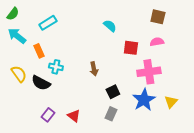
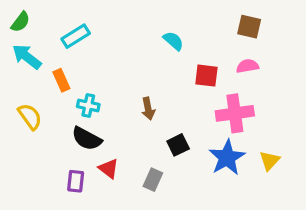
black semicircle: (41, 83) -> (87, 139), moved
gray rectangle: (111, 114) -> (153, 180), moved
purple rectangle: (48, 115) -> (76, 181), turned -32
red triangle: (74, 116) -> (109, 169), moved

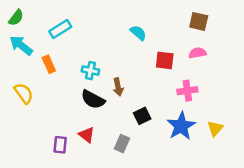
cyan cross: (88, 105) -> (90, 71), moved
pink cross: (235, 113) -> (187, 91), size x0.7
black semicircle: (87, 139) -> (93, 100), moved

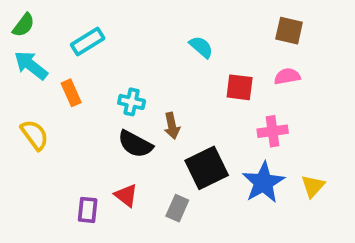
black square: (142, 116) -> (207, 168), size x1.6

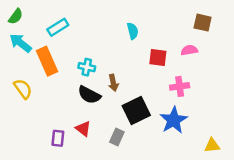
brown square: (289, 31) -> (203, 23), moved
cyan semicircle: (201, 47) -> (133, 31), turned 35
orange rectangle: (71, 93) -> (47, 61), size x1.6
yellow triangle: (313, 186) -> (212, 145), moved, turned 42

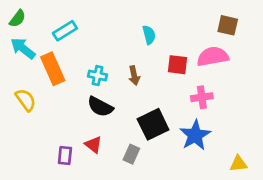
pink semicircle: (189, 50) -> (213, 57), size x1.6
brown arrow: (113, 83) -> (134, 76), moved

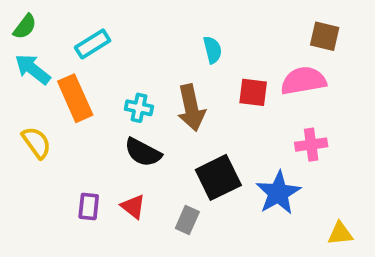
brown arrow: (134, 76) -> (191, 108), size x1.6
pink cross: (202, 97) -> (311, 145), moved
purple rectangle: (65, 155) -> (89, 206), moved

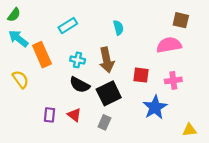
cyan rectangle: (93, 44) -> (68, 26), moved
red square: (253, 92) -> (141, 75), moved
black square: (218, 177) -> (109, 93), moved

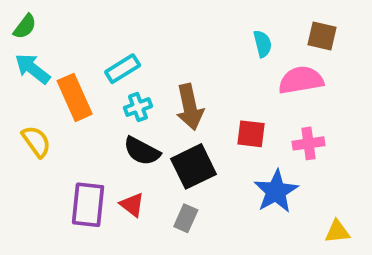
cyan rectangle: (68, 26) -> (123, 69), moved
cyan semicircle: (118, 28) -> (263, 44), moved
cyan cross: (78, 60) -> (138, 107), turned -32
purple rectangle: (50, 115) -> (88, 205), size x1.6

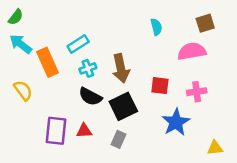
brown square: (322, 36) -> (205, 23), turned -30
cyan semicircle: (263, 44) -> (156, 27), moved
red triangle: (132, 205) -> (84, 131), turned -42

